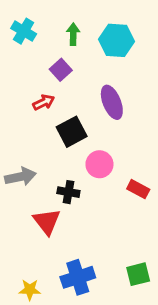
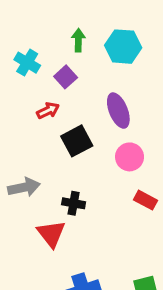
cyan cross: (24, 31) -> (27, 63), moved
pink circle: (99, 164) -> (130, 157), moved

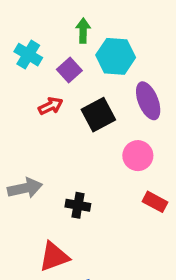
cyan hexagon: (123, 47) -> (116, 56), moved
purple ellipse: (118, 111) -> (148, 101), moved
black square: (77, 141) -> (98, 115), moved
red triangle: (51, 234) -> (54, 257), moved, turned 48

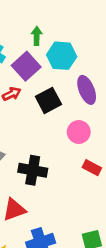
purple square: (69, 70) -> (26, 66), size x1.5
black cross: (78, 205) -> (33, 170), size x1.5

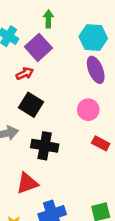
cyan hexagon: (62, 56) -> (93, 37), moved
black square: (48, 100) -> (31, 105), moved, turned -30

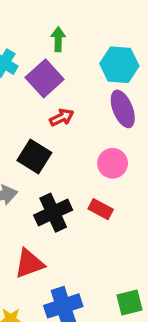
red arrow: (25, 74) -> (62, 117), moved
red rectangle: (101, 143) -> (101, 209), moved
black cross: (45, 146) -> (53, 213), turned -35

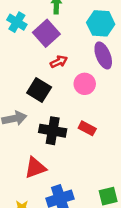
pink circle: (113, 163) -> (85, 84), moved
black cross: (53, 213) -> (53, 131), turned 35

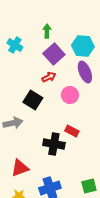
purple square: (46, 33) -> (54, 54), moved
black cross: (53, 131) -> (54, 144), moved
red triangle: (35, 168) -> (20, 168), moved

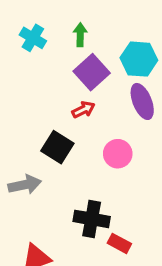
cyan cross: (15, 45) -> (33, 38), moved
pink circle: (70, 95) -> (118, 154), moved
red rectangle: (72, 131) -> (119, 243), moved

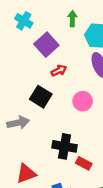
green arrow: (80, 35) -> (72, 19), moved
purple square: (92, 72) -> (46, 45), moved

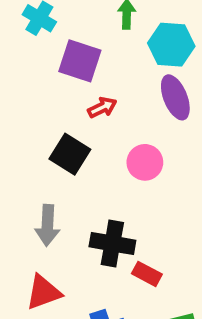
purple square: (46, 45) -> (80, 61), turned -30
gray arrow: (18, 123) -> (47, 225), moved, turned 105

